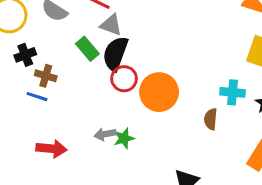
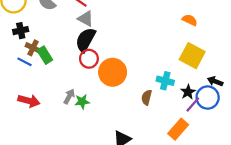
green rectangle: (87, 49) -> (45, 55), moved
gray arrow: (105, 134) -> (69, 96), turned 120

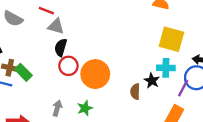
black semicircle: (86, 40) -> (61, 48), size x0.7
cyan cross: (165, 81) -> (166, 68), moved
black star: (188, 92) -> (152, 81), moved
green star: (82, 102) -> (85, 108), moved

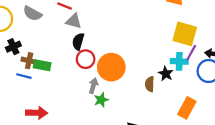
green rectangle: (23, 72) -> (42, 65), turned -35
purple line: (183, 88) -> (191, 53), moved
gray arrow: (57, 108) -> (93, 86), moved

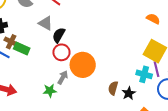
gray triangle: (74, 21) -> (46, 23), moved
purple line: (191, 53) -> (157, 69), turned -56
black star: (166, 74) -> (129, 93), moved
green star: (101, 100) -> (50, 91), moved

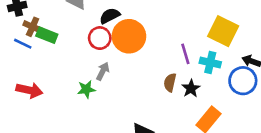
black semicircle: (59, 35) -> (110, 16), moved, turned 35
orange circle: (83, 65) -> (129, 36), moved
purple line: (157, 69) -> (185, 54), moved

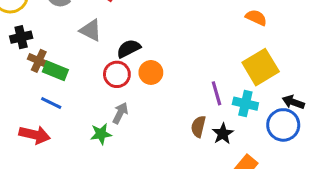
yellow square: (223, 31) -> (261, 67), turned 32
orange circle: (129, 36) -> (151, 72), size x0.6
blue line: (23, 44) -> (51, 103), moved

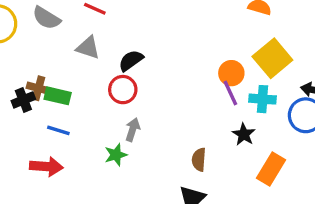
black cross: (21, 37) -> (23, 100), moved
orange circle: (151, 72) -> (231, 73), moved
brown semicircle: (198, 127) -> (199, 160), moved

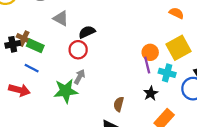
green star: (116, 155) -> (66, 91), size x1.6

